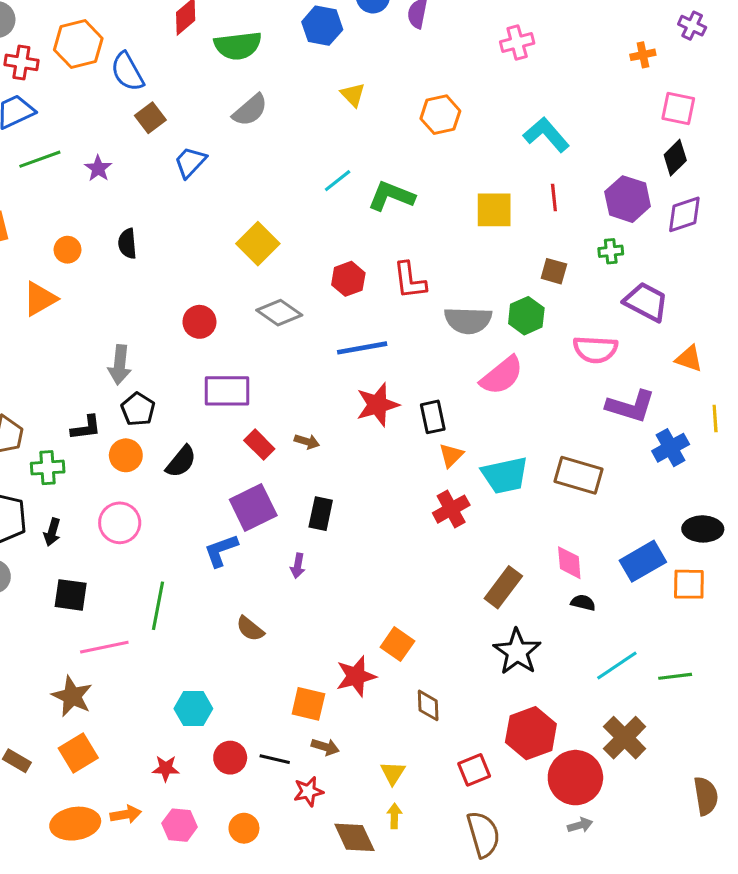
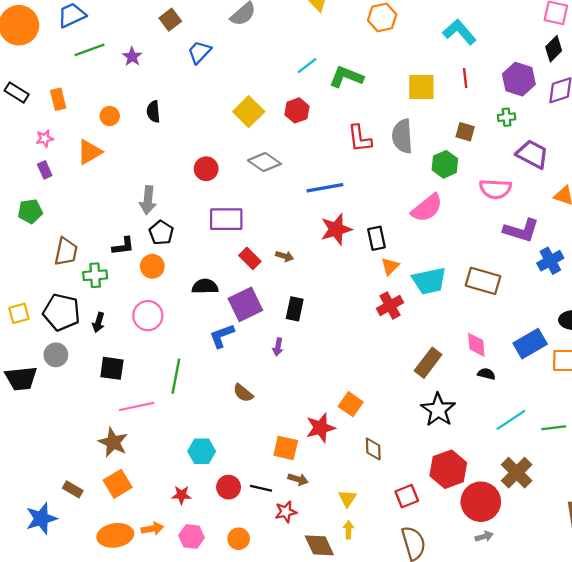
red hexagon: (348, 279) -> (297, 110), moved
gray semicircle: (468, 320) -> (402, 136), moved, turned 84
black semicircle: (181, 461) -> (205, 286), moved, turned -130

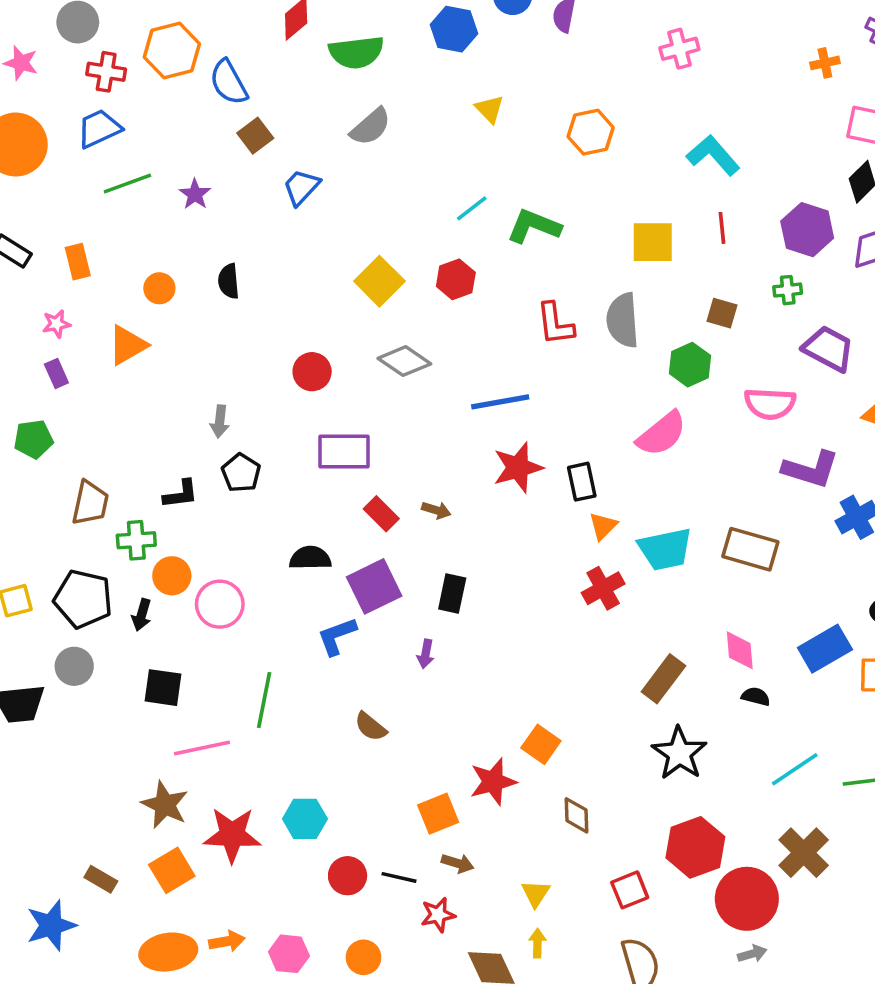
gray arrow: (148, 200) -> (220, 421), size x0.7
orange circle: (152, 266) -> (172, 576), moved
orange square: (286, 448) -> (438, 814), turned -35
red star: (181, 495) -> (232, 835), moved, size x1.8

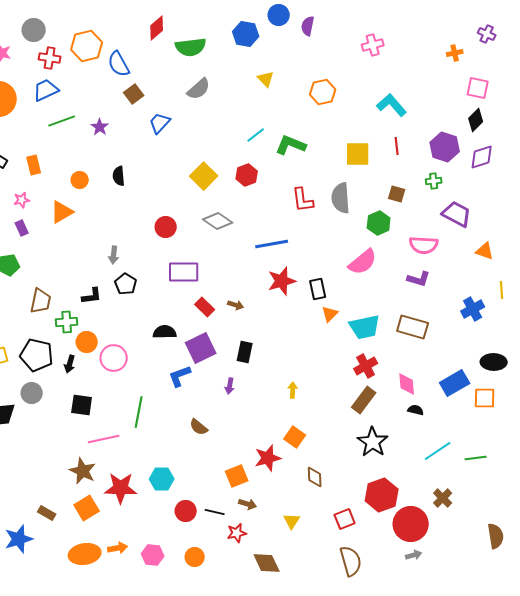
purple L-shape: (811, 469) -> (419, 279), moved, size x0.7
red cross: (603, 588) -> (366, 366), moved
brown cross: (804, 853) -> (443, 498), size x0.7
yellow arrow: (537, 943) -> (293, 390), moved

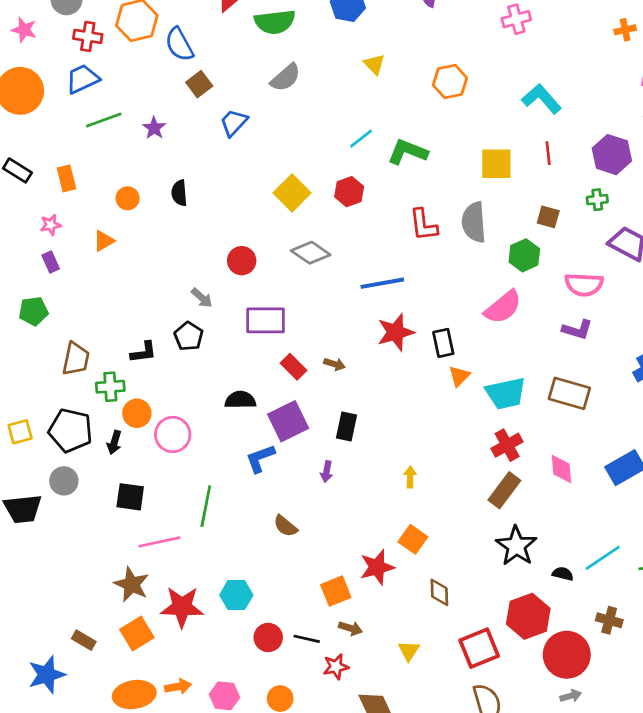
orange triangle: (62, 212) -> (104, 241), size x0.7
gray arrow: (114, 255) -> (202, 298), moved, turned -54
black semicircle: (416, 410) -> (563, 574), moved
brown cross: (443, 498) -> (609, 620), turned -30
red square: (345, 519) -> (479, 648), size x1.4

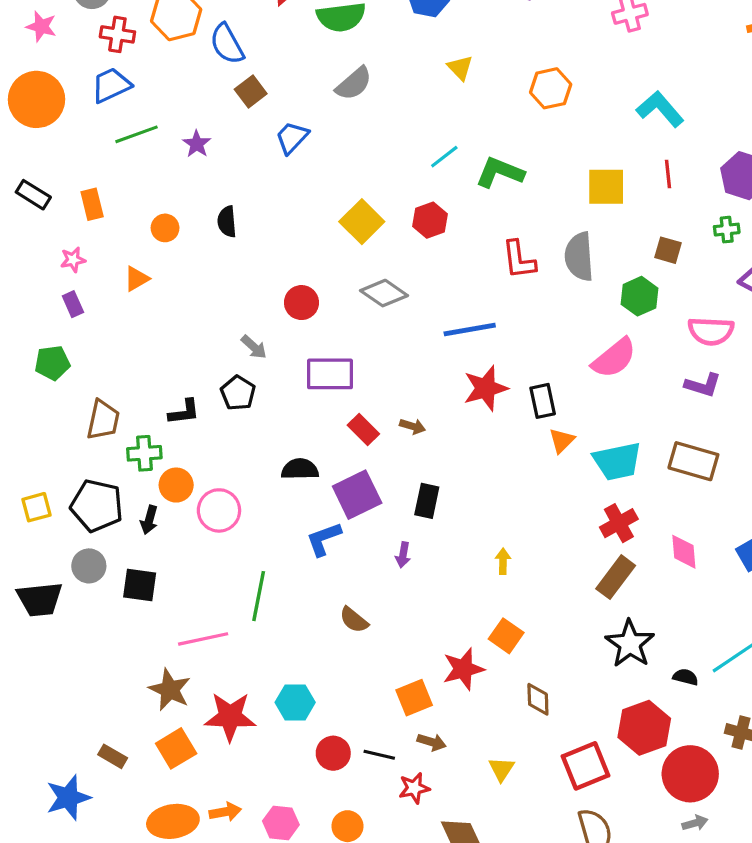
black square: (130, 497) -> (140, 585), moved

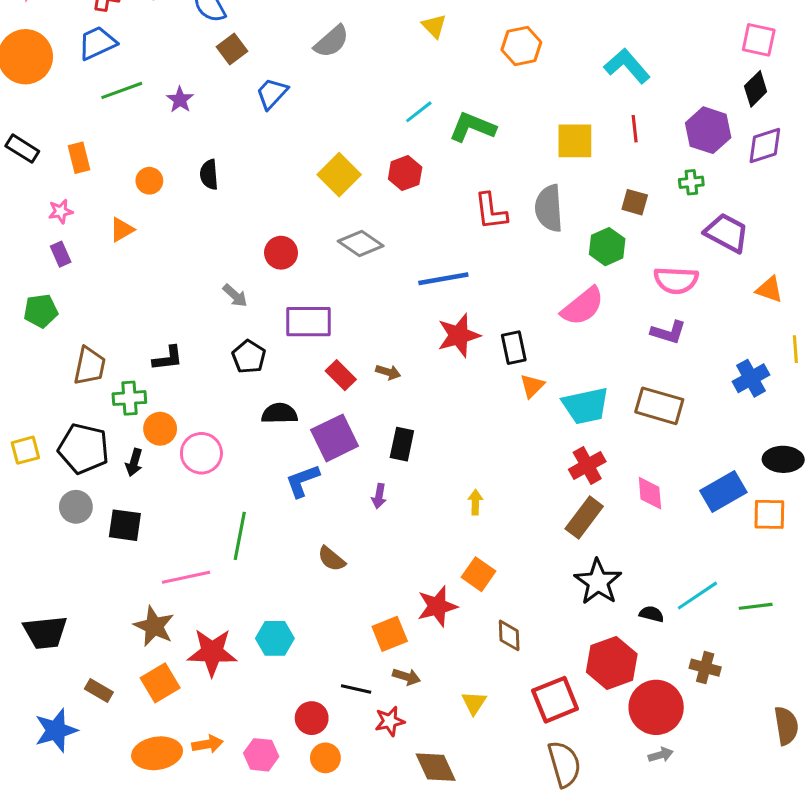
black pentagon: (238, 393) -> (249, 357), moved
black trapezoid: (40, 599) -> (45, 632), moved
red circle: (333, 753) -> (312, 718), moved

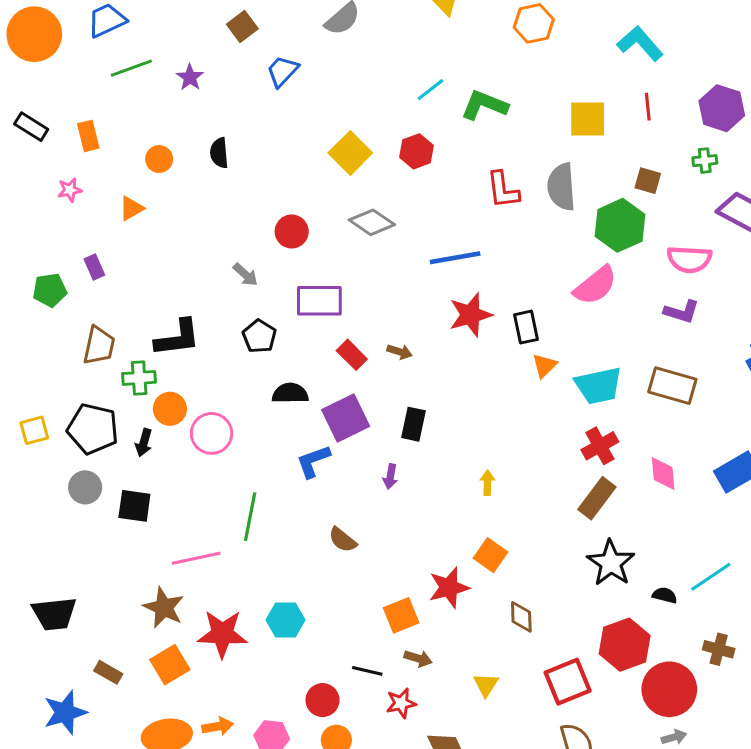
green hexagon: (607, 247) -> (620, 225), size x1.4
purple rectangle: (61, 254) -> (94, 267), moved
black L-shape: (168, 358) -> (178, 338), size x1.5

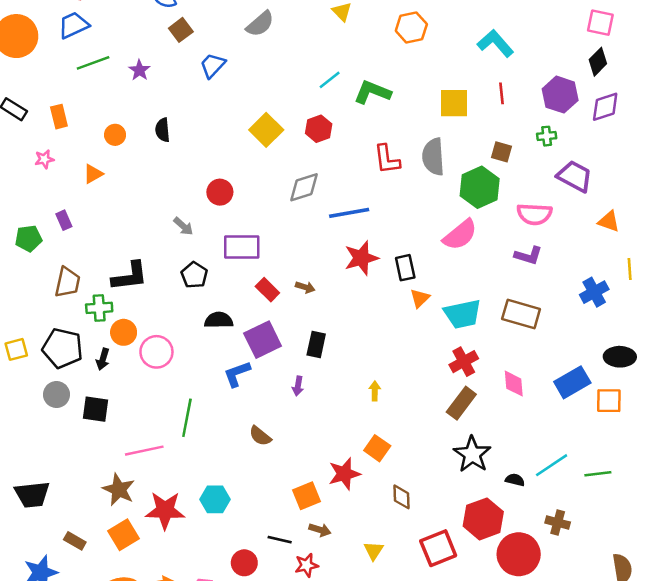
gray diamond: (372, 222) -> (304, 187), moved, turned -52

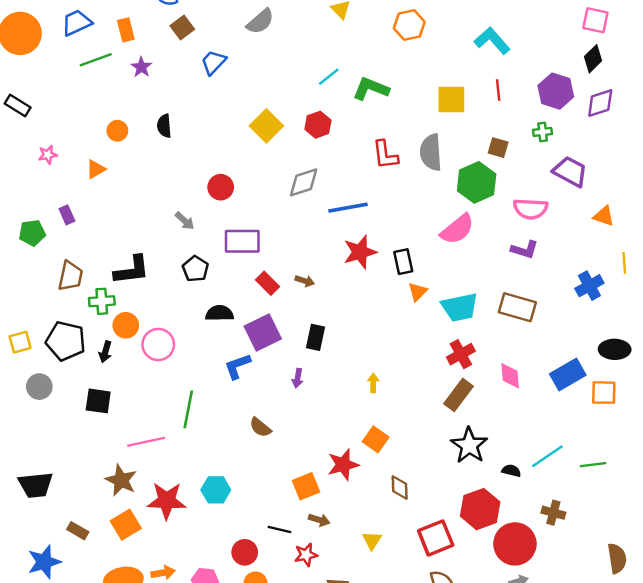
orange rectangle: (59, 117) -> (126, 30), moved
gray circle: (56, 395) -> (39, 387), moved

